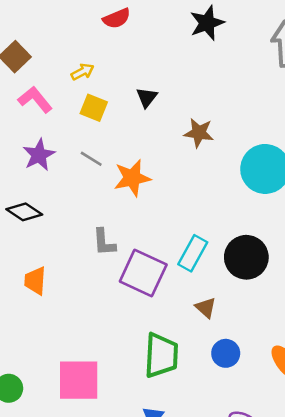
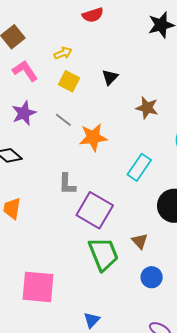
cyan rectangle: (193, 253) -> (139, 167), moved
green trapezoid: (161, 355) -> (103, 254), moved, turned -30

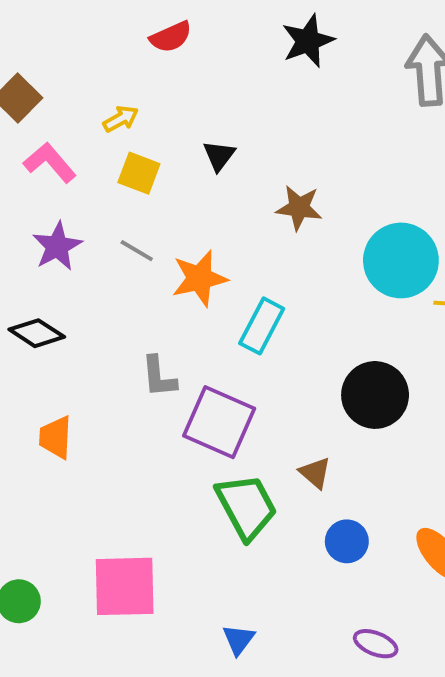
cyan rectangle: (139, 167) -> (262, 326), moved

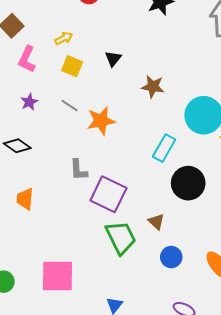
pink L-shape: (50, 163) -> (27, 59), turned -116
purple star: (57, 246) -> (29, 102), size x0.7
cyan rectangle: (262, 326) -> (164, 148), moved

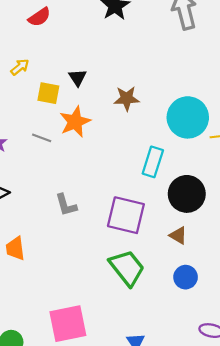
yellow square: (72, 66) -> (48, 93), moved
orange star: (101, 121) -> (75, 122), moved
purple square: (108, 194) -> (126, 215), moved
brown triangle: (156, 222) -> (178, 236), moved

